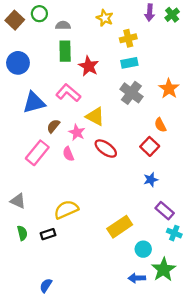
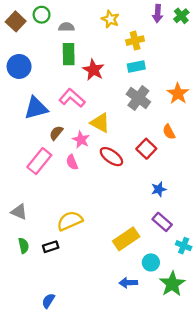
red square: (150, 146) -> (146, 149), moved
purple rectangle: (165, 211) -> (162, 222), moved
blue arrow: (137, 278) -> (128, 283), moved

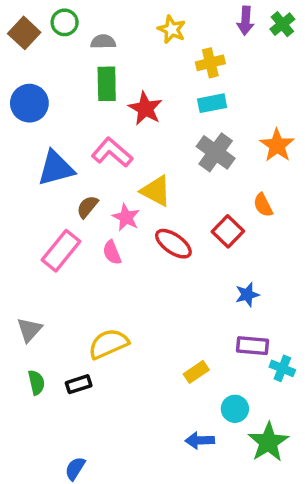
gray triangle: (19, 212) -> (29, 330), turned 48
purple rectangle: (162, 222) -> (252, 346), turned -36
yellow rectangle: (126, 239) -> (196, 372), size x0.6
cyan cross: (184, 246) -> (282, 368), moved

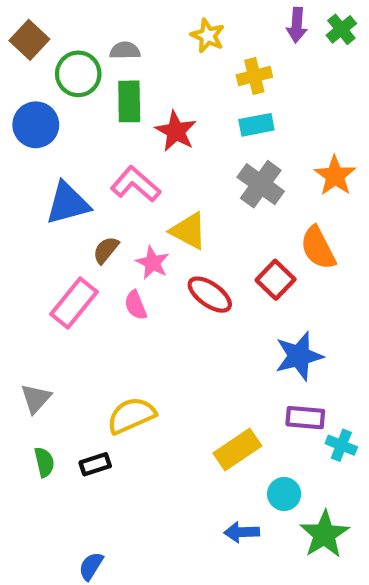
green circle: (65, 22) -> (78, 74), moved, size x1.4
orange semicircle: (263, 205) -> (318, 248), size x1.5
blue star: (247, 295) -> (299, 356), size x1.6
yellow rectangle: (196, 372) -> (237, 449), size x1.5

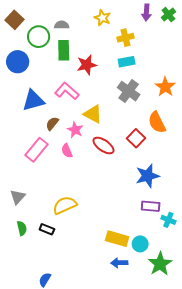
red star: (176, 131) -> (87, 65), turned 30
yellow rectangle: (237, 449) -> (117, 239), moved, turned 50
black rectangle: (95, 464) -> (47, 229), turned 40

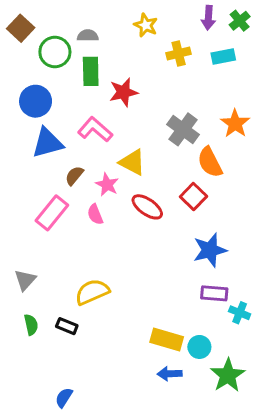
blue circle: (18, 62) -> (36, 101), moved
cyan rectangle: (127, 62) -> (223, 56), moved
orange semicircle: (157, 122) -> (210, 162), moved

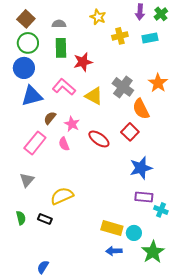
brown square: (21, 28) -> (26, 19), moved
green circle: (55, 52) -> (28, 43), moved
yellow triangle: (132, 162) -> (94, 96), moved
gray triangle: (25, 280) -> (27, 180), moved

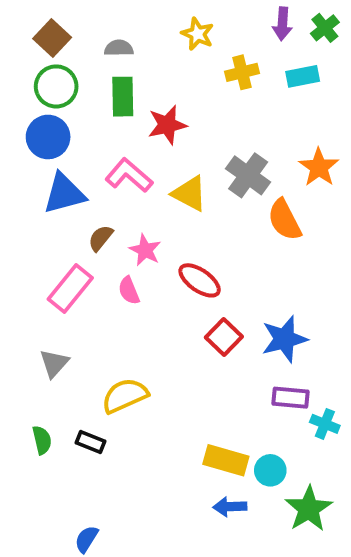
red square: (130, 132) -> (224, 337), moved

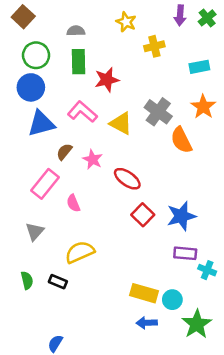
brown square: (52, 38) -> (23, 17), moved
cyan rectangle: (303, 76) -> (199, 67), moved
pink semicircle: (129, 291) -> (73, 203), moved

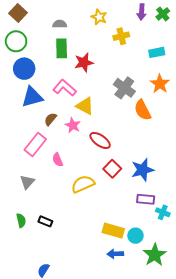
green circle: (36, 55) -> (16, 41), moved
yellow triangle: (121, 123) -> (85, 106), moved
yellow semicircle: (80, 252) -> (83, 184), moved

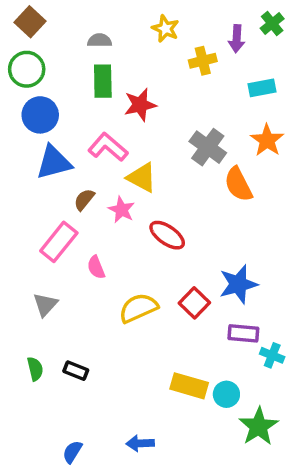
purple arrow: (142, 12) -> (237, 39), moved
red square: (112, 169) -> (194, 303), moved
blue arrow: (115, 254) -> (140, 443), moved

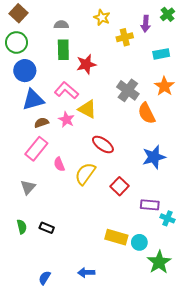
brown semicircle: (84, 200) -> (41, 123), moved, turned 32
pink star: (121, 210) -> (66, 120), moved
blue star: (238, 284) -> (154, 157), moved
yellow semicircle: (138, 308) -> (85, 174), moved, turned -30

